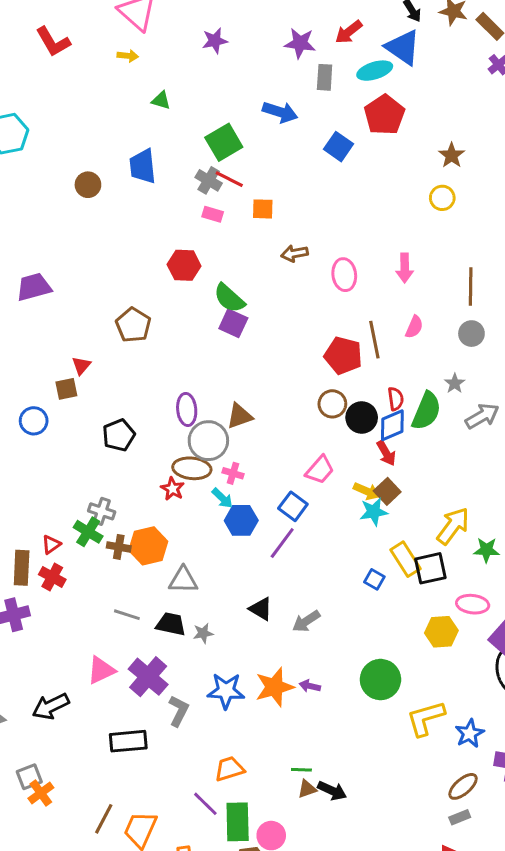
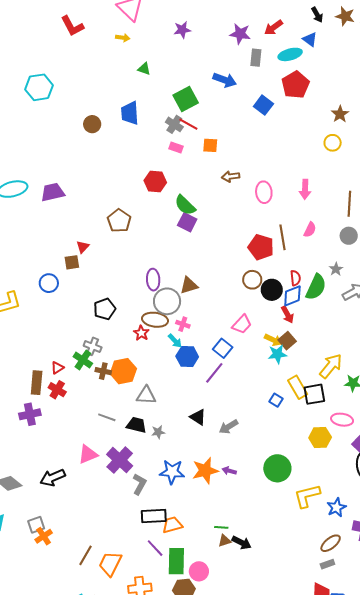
blue triangle: (403, 47) -> (310, 39), size x0.6
black pentagon: (119, 435) -> (105, 309), moved
black rectangle: (128, 741) -> (154, 516), moved

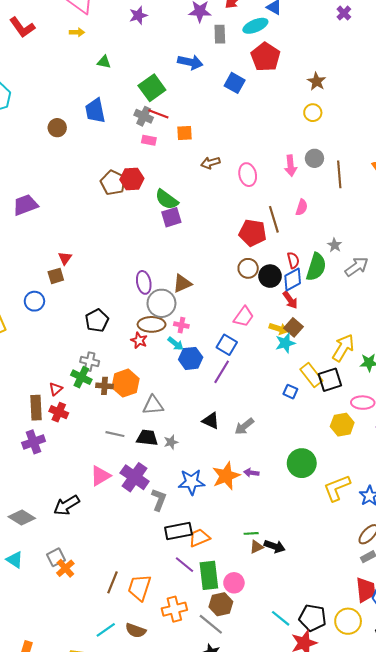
brown pentagon: (119, 221) -> (113, 183), moved
purple square: (187, 222) -> (171, 217), turned -36
gray circle: (349, 236) -> (314, 158), moved

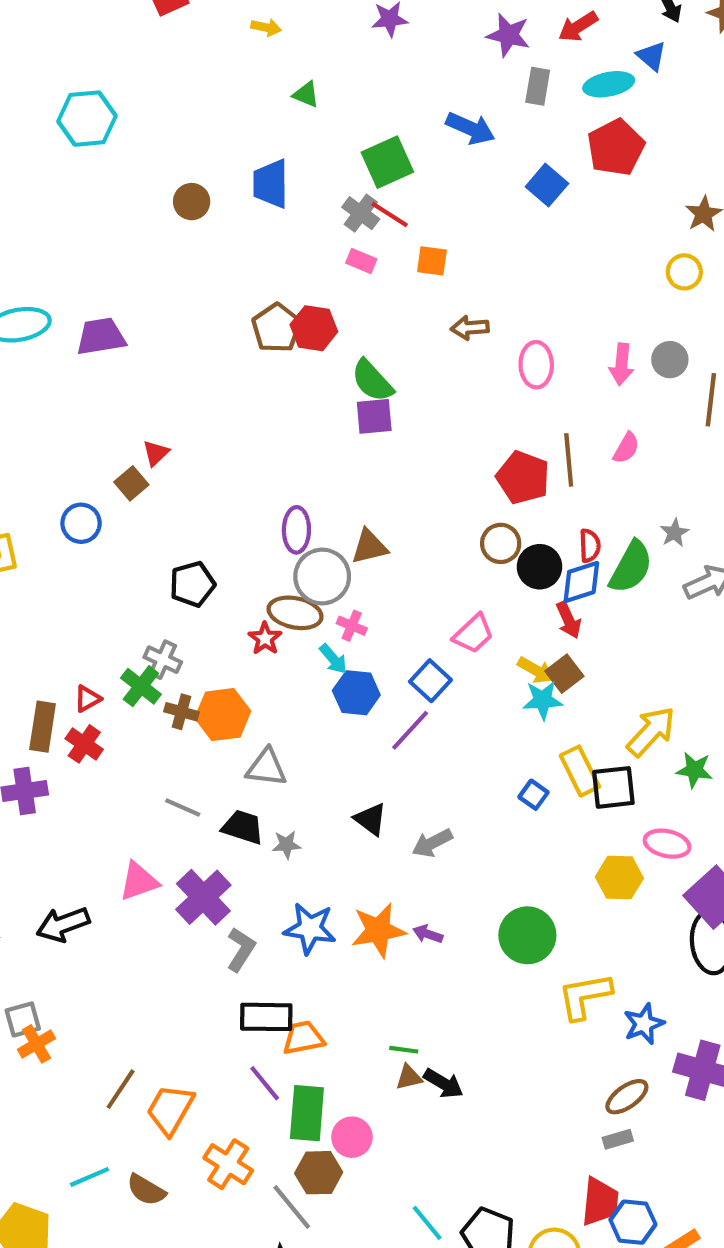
brown square: (56, 276) -> (131, 483), turned -35
orange cross: (174, 609) -> (228, 1164), turned 35

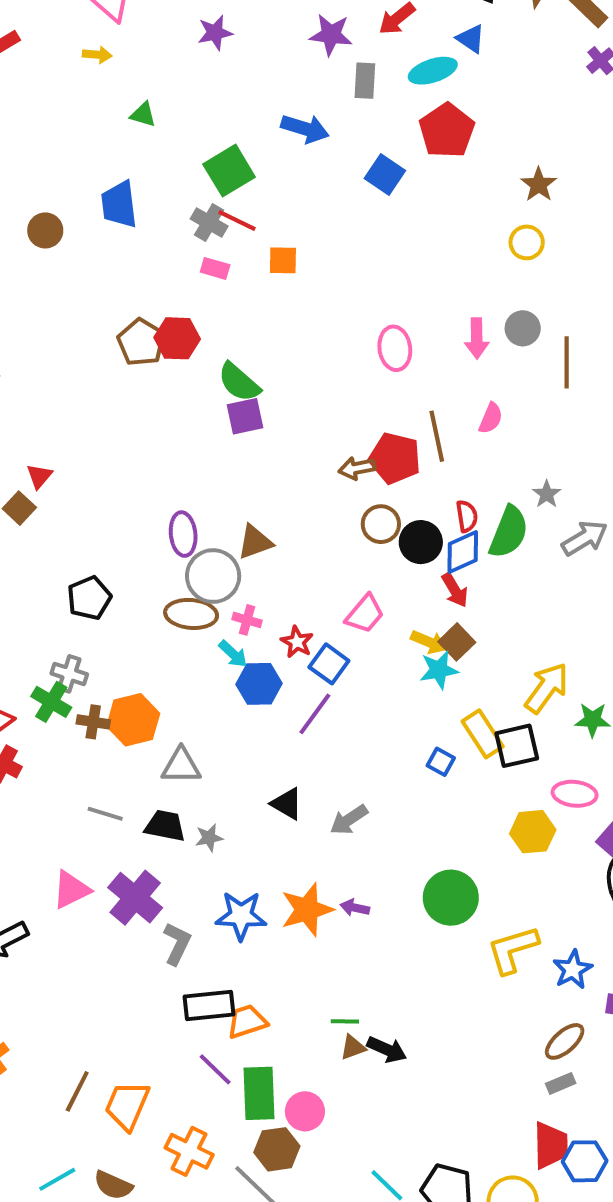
brown arrow: (470, 328) -> (357, 468), moved
red star: (265, 638) -> (297, 642), moved

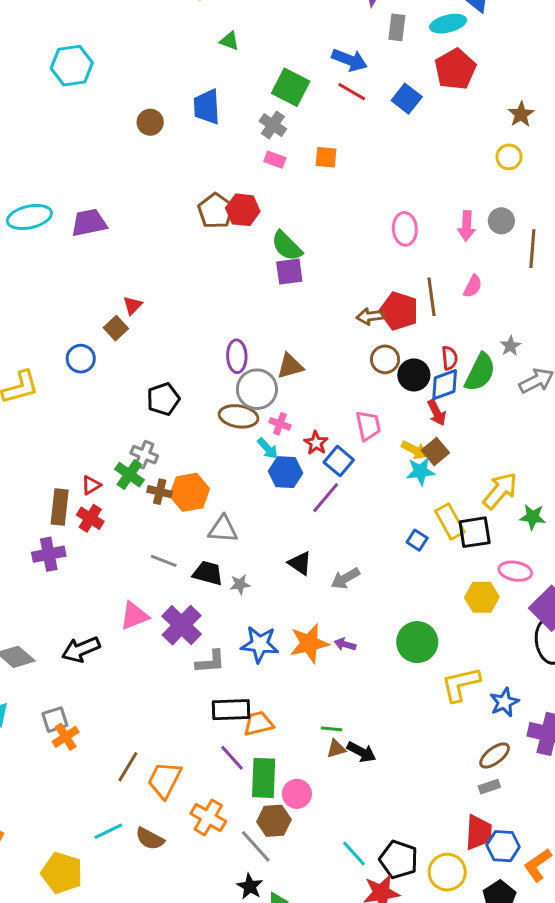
green square: (229, 171) -> (291, 87), turned -36
red line: (237, 220) -> (352, 92), moved
pink trapezoid: (365, 614) -> (368, 426), turned -56
gray L-shape: (177, 944) -> (210, 662), turned 56

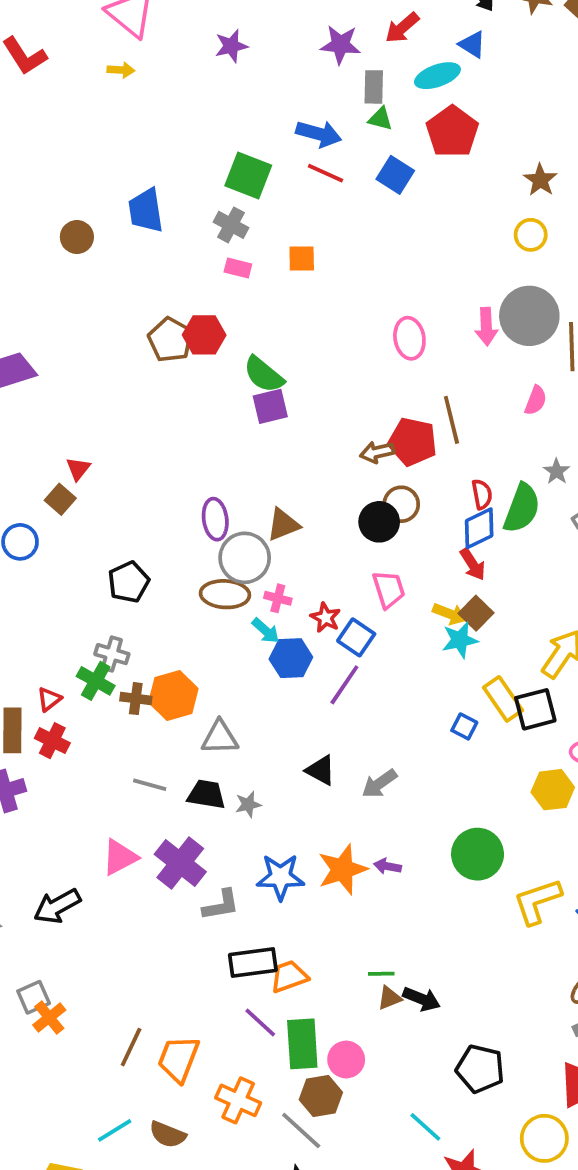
green triangle: (229, 41) -> (380, 119), moved
gray circle: (501, 221) -> (529, 316), size x1.8
pink semicircle: (473, 286) -> (536, 400), moved
black circle: (414, 375) -> (379, 522), moved
black pentagon: (399, 860) -> (480, 1069), moved

